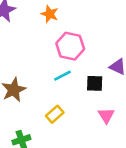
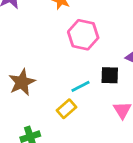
cyan line: (62, 76) -> (80, 86), moved

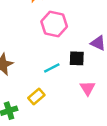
yellow rectangle: (66, 109) -> (36, 96), moved

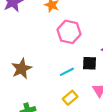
yellow rectangle: (36, 96) -> (70, 98), moved

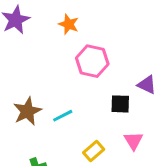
cyan line: (67, 72) -> (63, 116), moved

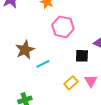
brown star: (27, 111) -> (25, 50), moved
yellow rectangle: (94, 151) -> (71, 83), moved

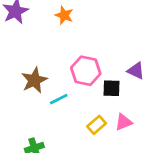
pink hexagon: (63, 27) -> (86, 71), moved
pink triangle: (91, 81) -> (124, 122), turned 40

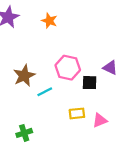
pink triangle: (124, 122) -> (100, 120), moved
yellow rectangle: (97, 125) -> (77, 113), turned 35

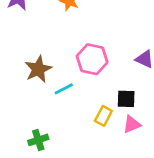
black square: (90, 83) -> (126, 99), moved
yellow rectangle: (77, 113) -> (103, 116), turned -56

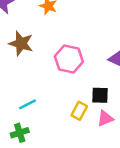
brown star: (38, 69) -> (21, 43), moved, turned -30
cyan line: (64, 89) -> (27, 104), moved

